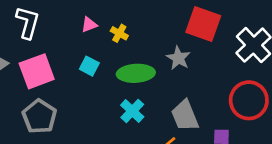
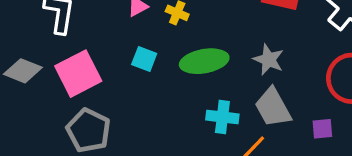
gray star: (178, 58) -> (269, 60), moved
cyan cross: (132, 111) -> (222, 117), moved, turned -30

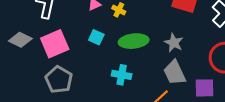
cyan cross: (222, 117) -> (122, 75), moved
purple square: (322, 129) -> (205, 88), size x1.5

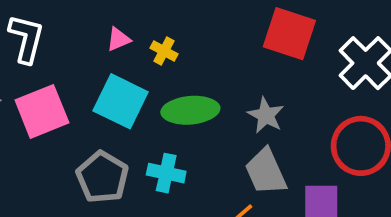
cyan square: (96, 37) -> (121, 101), size x1.8
gray pentagon: (59, 80) -> (102, 177), moved

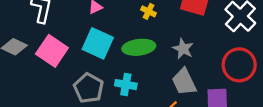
yellow cross: (164, 51) -> (149, 11), moved
pink square: (42, 111) -> (52, 51), turned -32

